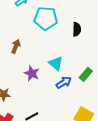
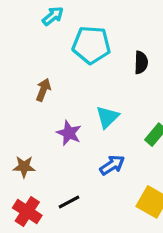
cyan triangle: (56, 63) -> (107, 117), turned 35
blue arrow: (64, 82) -> (112, 165), moved

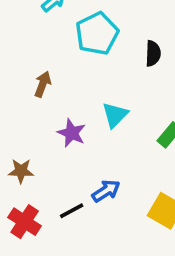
cyan pentagon: (91, 45) -> (97, 34), turned -30
blue arrow: (112, 165) -> (106, 191), moved

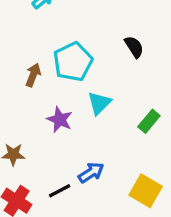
cyan pentagon: (97, 34) -> (73, 62), moved
black semicircle: (153, 53) -> (134, 47), turned -35

